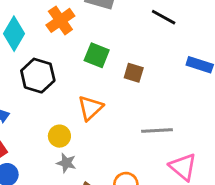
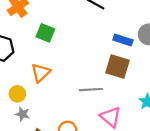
brown square: (134, 73) -> (118, 67), moved, size x1.6

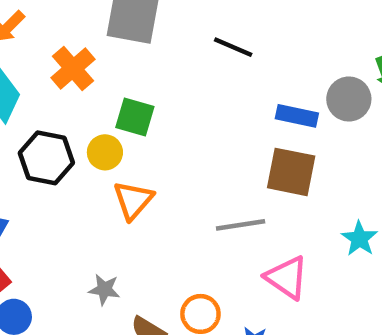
yellow circle: (17, 94) -> (105, 152), moved

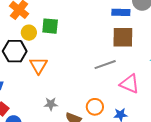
yellow circle: (105, 152) -> (29, 33), moved
orange triangle: (133, 200) -> (38, 65), moved

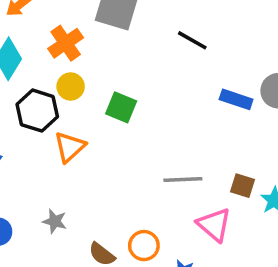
green square: (50, 26) -> (121, 107), moved
brown square: (123, 37) -> (242, 186), moved, size x0.6
gray star: (51, 104) -> (55, 221), moved

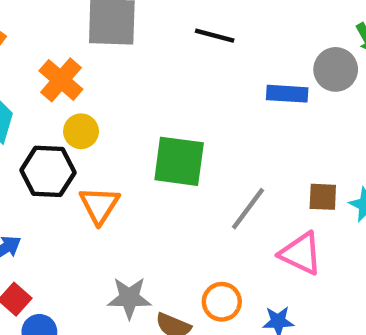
green square: (121, 107) -> (179, 161), moved, size x1.4
gray line: (183, 180) -> (248, 209), turned -36
gray star: (55, 221) -> (129, 298), moved, size x1.4

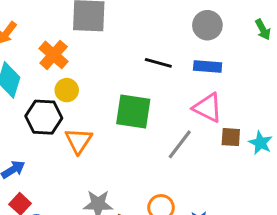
black line: (215, 36) -> (158, 63), moved
gray circle: (336, 69) -> (207, 25), moved
pink triangle: (301, 253) -> (208, 108), moved

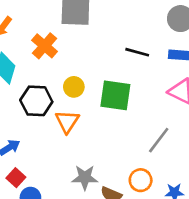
yellow circle: (67, 90) -> (74, 87), moved
gray line: (180, 144) -> (159, 140), moved

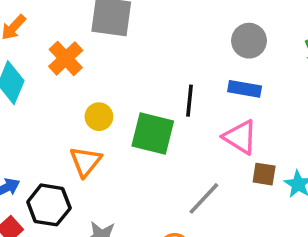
black line: (137, 52) -> (190, 101), moved, turned 75
black hexagon: (36, 101) -> (49, 205), moved

